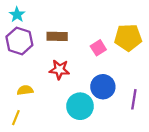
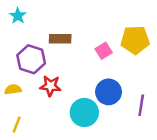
purple hexagon: (19, 41) -> (31, 59), moved
red star: (59, 70) -> (50, 86), moved
yellow semicircle: (25, 90) -> (13, 89), moved

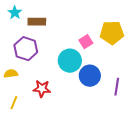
brown rectangle: (60, 39) -> (37, 22), moved
red star: (50, 86) -> (42, 89), moved
cyan circle: (84, 112) -> (70, 61), moved

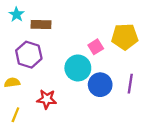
purple line: (117, 87) -> (130, 84), moved

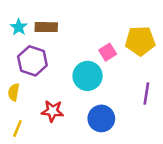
cyan star: (17, 14) -> (19, 27), moved
yellow semicircle: (12, 82) -> (14, 92), turned -72
blue circle: (100, 85) -> (101, 118), moved

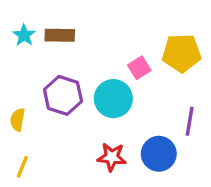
purple hexagon: (32, 61) -> (63, 95), moved
red star: (52, 111) -> (112, 157), moved
blue circle: (101, 118) -> (159, 154), moved

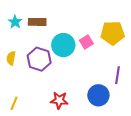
cyan circle: (113, 99) -> (63, 45), moved
yellow semicircle: (18, 120) -> (11, 58), moved
red star: (112, 157) -> (59, 100), moved

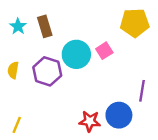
brown rectangle: (37, 22) -> (45, 26), turned 72
yellow pentagon: (113, 33) -> (135, 23), moved
red star: (59, 100) -> (90, 121), moved

